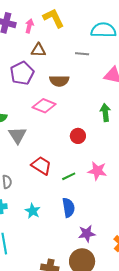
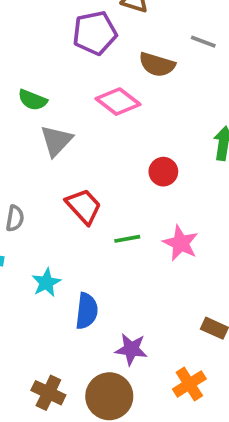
gray line: (82, 54) -> (203, 42), moved
blue semicircle: (68, 208) -> (87, 311), moved

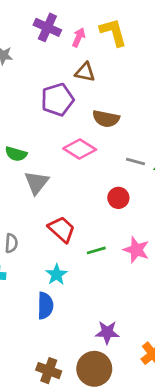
gray line: (203, 42) -> (135, 162), moved
cyan star: (46, 283) -> (57, 275), moved
blue semicircle: (87, 311) -> (45, 306), moved

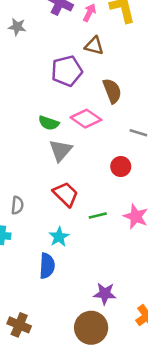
brown semicircle: (106, 119) -> (112, 91), turned -125
green semicircle: (16, 154) -> (49, 123), moved
gray triangle: (37, 183) -> (61, 150), moved
brown cross: (49, 371) -> (19, 325), moved

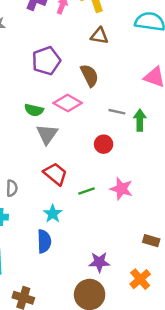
brown triangle: (94, 46) -> (99, 36), moved

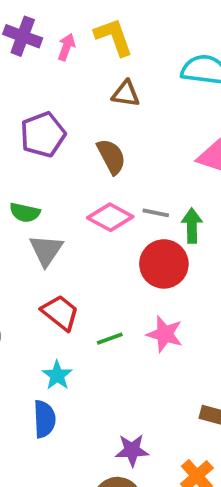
pink diamond: (68, 103) -> (110, 217), moved
red circle: (104, 144) -> (164, 264), moved, size x1.6

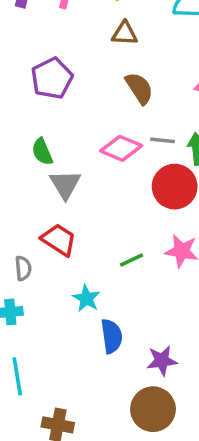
brown semicircle: (111, 156) -> (139, 88), moved
green semicircle: (25, 213) -> (42, 152), turned 60
red trapezoid: (60, 313) -> (59, 240), moved
blue semicircle: (44, 419) -> (112, 336), moved

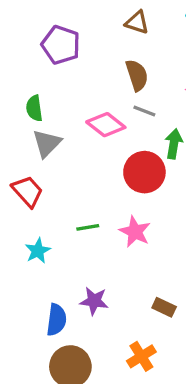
purple pentagon: (52, 78) -> (61, 45), turned 30
gray line: (163, 140) -> (144, 111), moved
blue semicircle: (112, 336) -> (56, 320), moved
purple star: (162, 361) -> (94, 301), moved

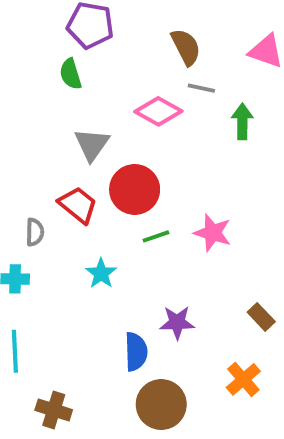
green semicircle: (34, 108) -> (71, 74), moved
red circle: (144, 172) -> (135, 189), moved
brown rectangle: (164, 307) -> (261, 317), turned 30

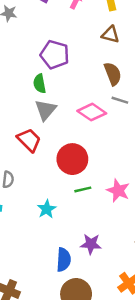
gray triangle: (92, 144) -> (46, 110), moved
red trapezoid: (78, 205) -> (29, 140), moved

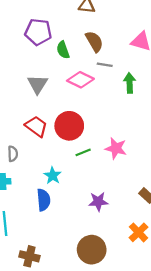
green semicircle: (40, 84) -> (63, 50), moved
red trapezoid: (29, 140) -> (36, 126), moved
blue semicircle: (64, 260) -> (44, 200), moved

